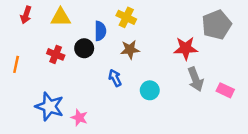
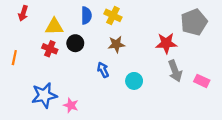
yellow triangle: (61, 17) -> (54, 27), moved
blue semicircle: (100, 31) -> (86, 15), moved
blue star: (49, 106) -> (44, 95), turned -30

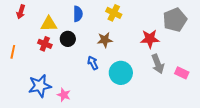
yellow cross: (113, 15) -> (114, 13), moved
cyan circle: (134, 81) -> (121, 73), size x1.5

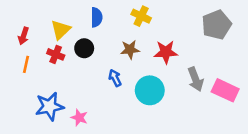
red arrow: (21, 12) -> (24, 36), moved
yellow triangle: (49, 24) -> (61, 30), turned -42
red star: (150, 39) -> (166, 52), moved
orange line: (13, 52) -> (26, 64), moved
pink rectangle: (182, 73) -> (225, 90), size x1.5

